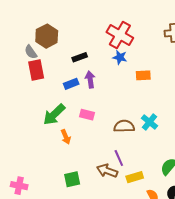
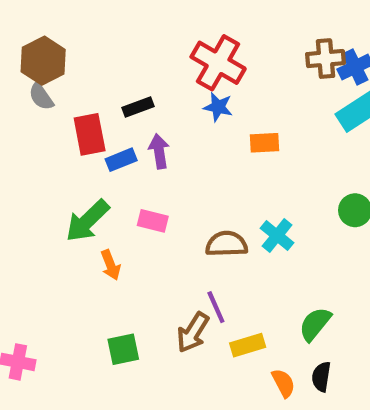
brown hexagon: (47, 36) -> (43, 61), moved
red rectangle: (36, 70) -> (90, 134), moved
brown arrow: (107, 171) -> (193, 332), turned -78

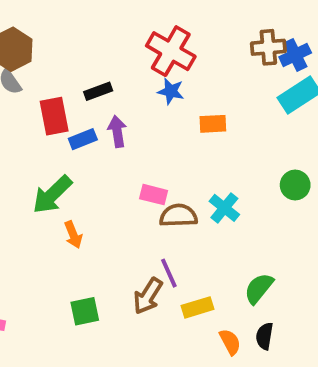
pink rectangle: (153, 221) -> (154, 195), moved

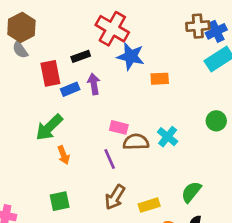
red cross: (171, 51) -> (112, 29), moved
blue star: (171, 91) -> (131, 56), size x1.5
purple line: (169, 273) -> (110, 159), moved
green square: (85, 311) -> (60, 201), moved

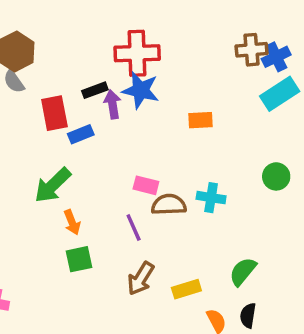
red cross: (112, 29) -> (137, 53), turned -32
blue star: (131, 56) -> (141, 90), moved
purple arrow: (94, 84) -> (112, 104), moved
cyan cross: (168, 137) -> (211, 198), turned -30
green square: (60, 201) -> (79, 259), moved

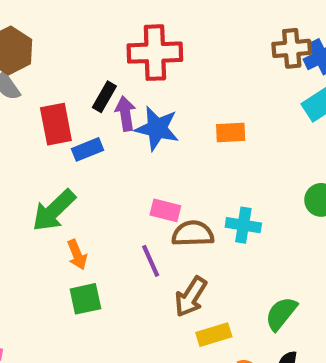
black rectangle: (95, 90) -> (104, 97), turned -40
blue star: (141, 90) -> (157, 128), moved
brown arrow: (141, 279) -> (191, 297), moved

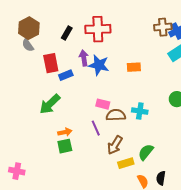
black rectangle: (104, 97) -> (67, 33), moved
orange arrow: (77, 255) -> (65, 132), moved, turned -80
green semicircle: (281, 314) -> (146, 152), moved

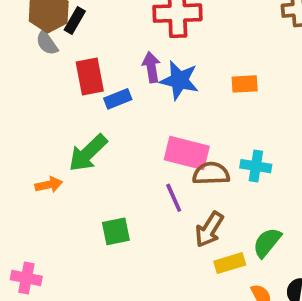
black rectangle: (67, 33) -> (75, 21), moved
pink rectangle: (103, 104) -> (187, 153), size x1.6
orange arrow: (65, 132) -> (49, 185), moved

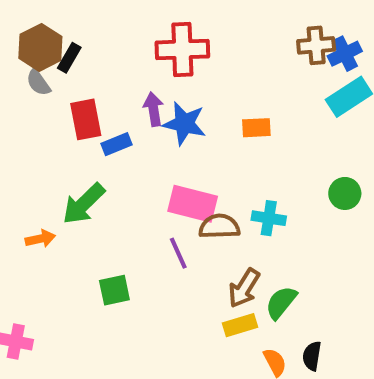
brown arrow: (209, 229) -> (244, 288), moved

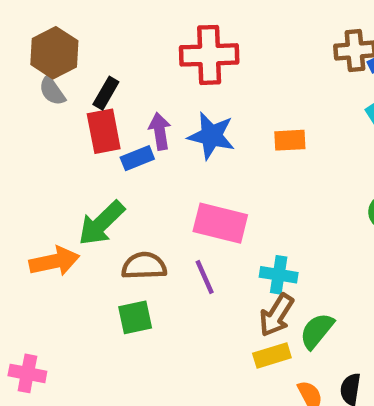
black rectangle: (69, 58) -> (106, 93), moved
purple arrow: (154, 109) -> (160, 131), moved
cyan cross: (269, 218) -> (279, 275), moved
brown semicircle: (219, 226) -> (144, 266), moved
orange arrow: (40, 239) -> (54, 261), size x1.5

